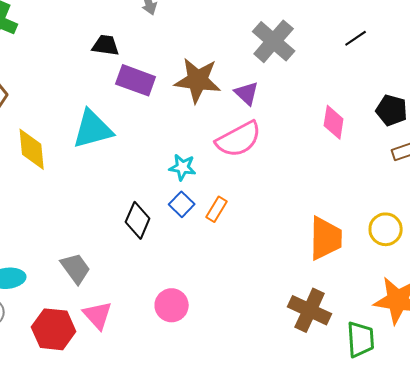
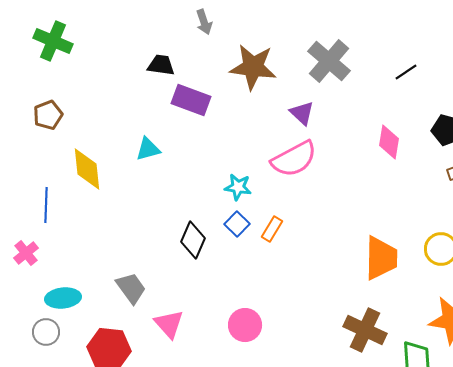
black line: (356, 38) -> (406, 72), moved
brown star: (198, 80) -> (253, 67), moved
cyan triangle: (93, 129) -> (148, 149), size x0.6
pink circle: (172, 305) -> (245, 325), moved
pink triangle: (98, 315) -> (169, 324), moved

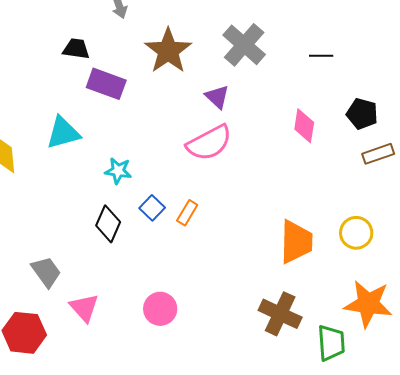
brown star: (253, 67) -> (168, 51), turned 30
black line: (406, 72) -> (321, 56), turned 35
cyan triangle: (148, 149) -> (63, 133), size x1.4
cyan star: (238, 187) -> (118, 171), moved

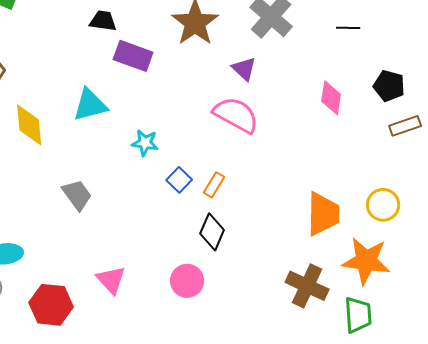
pink semicircle: (209, 143) -> (236, 115), turned -123
black diamond: (108, 224) -> (212, 232), moved
gray trapezoid: (46, 272) -> (77, 195), moved
orange star: (368, 304) -> (366, 261), moved

